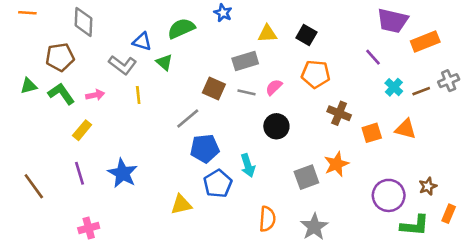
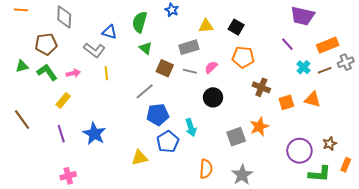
green semicircle: (181, 28) -> (140, 22), turned -50
orange rectangle: (425, 42) -> (328, 45), moved
green triangle: (164, 62) -> (146, 48), moved
brown line: (34, 186) -> (22, 120), moved

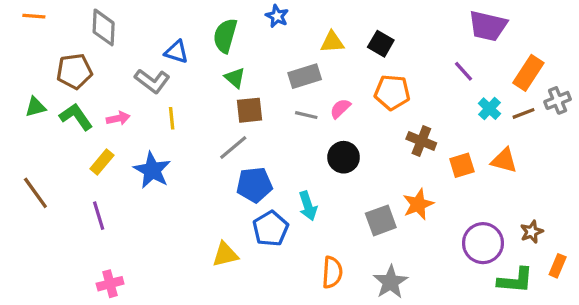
orange rectangle: (328, 45) -> (528, 73), turned -35
brown square: (165, 68) -> (249, 110), moved, turned -30
blue star: (94, 134) -> (152, 170), moved

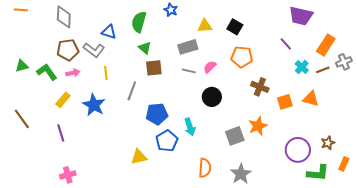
brown pentagon: (74, 71) -> (68, 50), moved
gray line: (233, 147) -> (132, 91), moved, turned -30

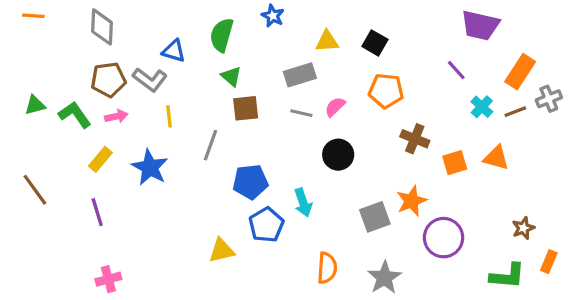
purple circle: (298, 150) -> (444, 238), moved

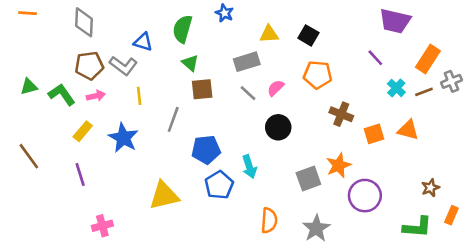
gray line: (301, 113) -> (248, 93), turned 30
yellow triangle: (222, 250) -> (164, 196), moved, size x1.4
pink cross: (108, 279) -> (102, 226), moved

